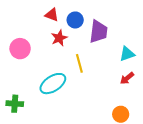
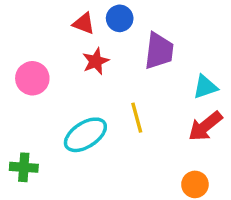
blue circle: (75, 20) -> (120, 18), moved
yellow line: (79, 63) -> (137, 118), moved
red arrow: (127, 78) -> (205, 126), size x1.5

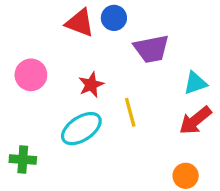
red triangle: (84, 24) -> (80, 23), size x1.4
purple trapezoid: (159, 51) -> (151, 49), turned 72
red star: (96, 61) -> (91, 85), moved

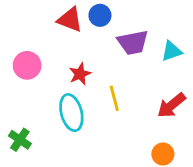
cyan triangle: (195, 83) -> (171, 51), moved
cyan ellipse: (81, 129) -> (71, 113), turned -72
green cross: (23, 159) -> (20, 140), turned 30

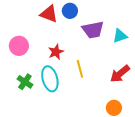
green cross: (20, 140) -> (25, 82), moved

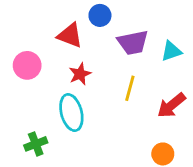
red triangle: (49, 14) -> (70, 35), moved
yellow line: (80, 69) -> (130, 88), moved, turned 30
green cross: (25, 82) -> (36, 144), moved, turned 35

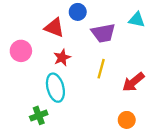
cyan triangle: (171, 51) -> (137, 20), moved, turned 30
green cross: (36, 144) -> (39, 115), moved

